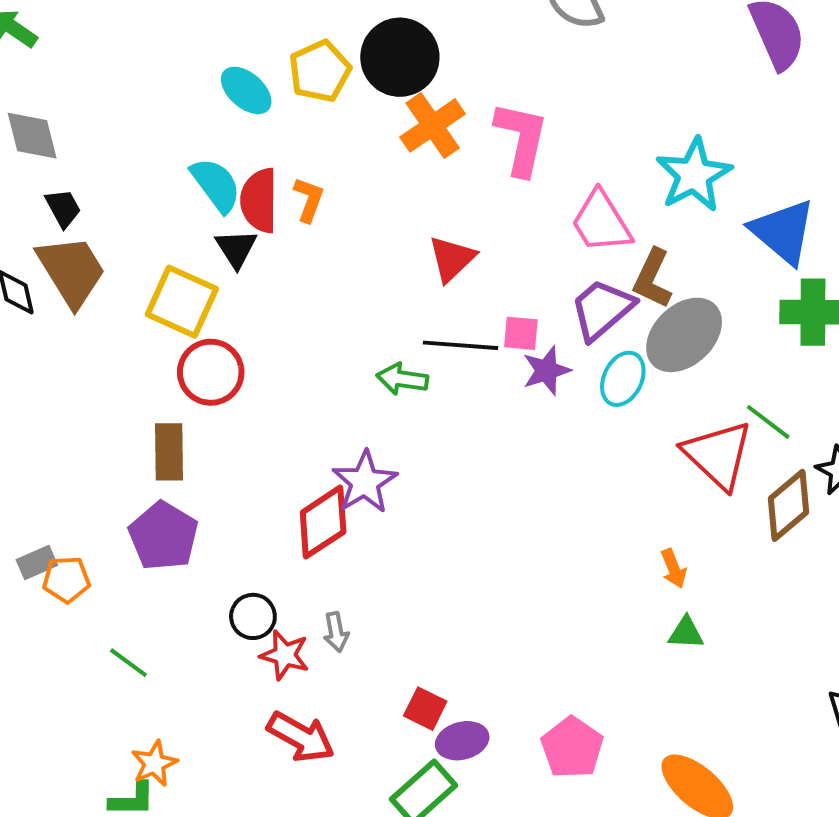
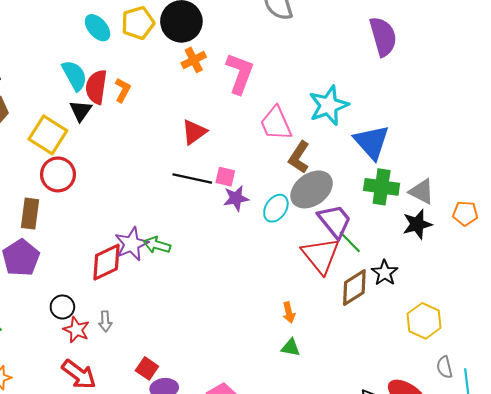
orange cross: (433, 125) -> (194, 60), size x0.7
purple trapezoid: (602, 309) -> (335, 221), moved, turned 84
green arrow: (402, 379) -> (157, 245), moved

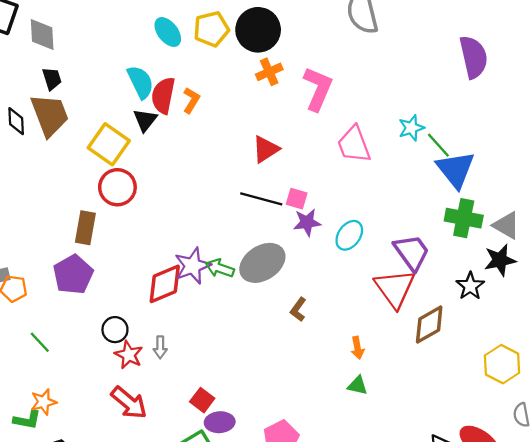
cyan star: (329, 105) -> (411, 128), size x0.6
brown L-shape: (299, 157) -> (298, 309), moved, size x0.7
gray ellipse: (312, 189) -> (262, 263), moved
green line: (350, 242) -> (438, 145), moved
black star: (385, 273) -> (470, 286), moved

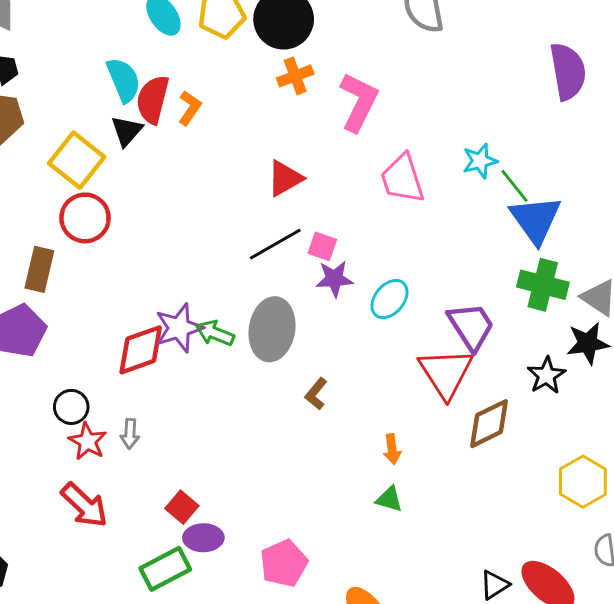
black line: (261, 199) -> (275, 244), turned -48
gray ellipse: (262, 263) -> (272, 329), turned -51

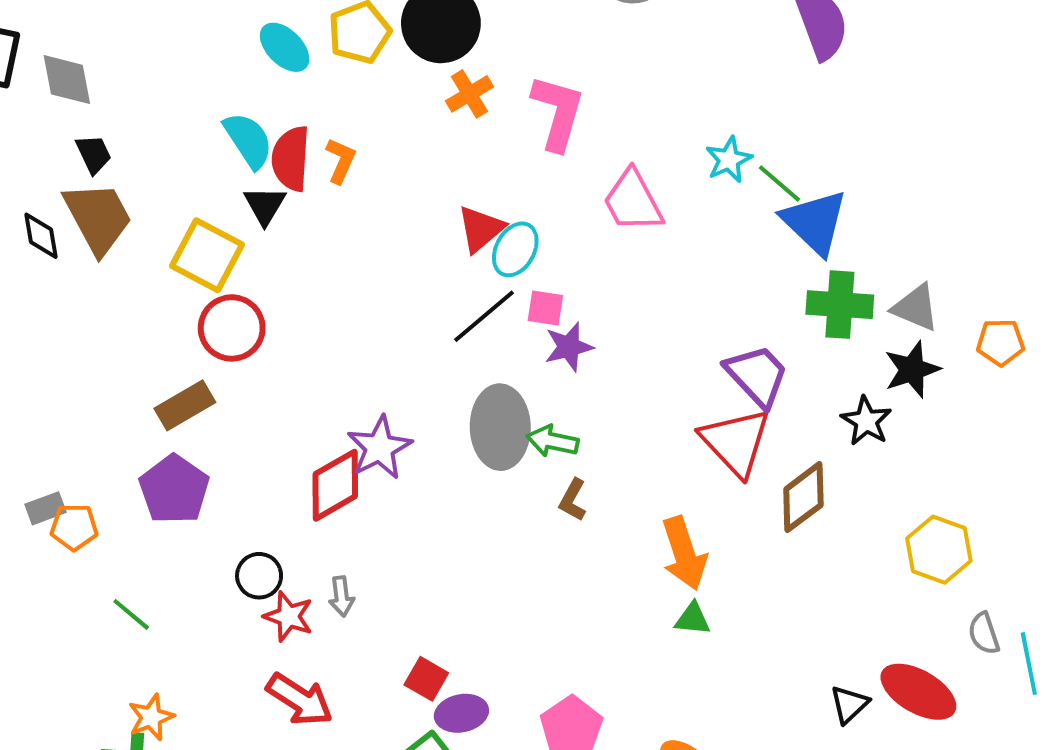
brown rectangle: (39, 269) -> (185, 405), turned 57
cyan ellipse: (389, 299) -> (515, 249), moved
green arrow: (215, 333) -> (552, 441), moved
orange arrow: (392, 449) -> (684, 553), size x1.8

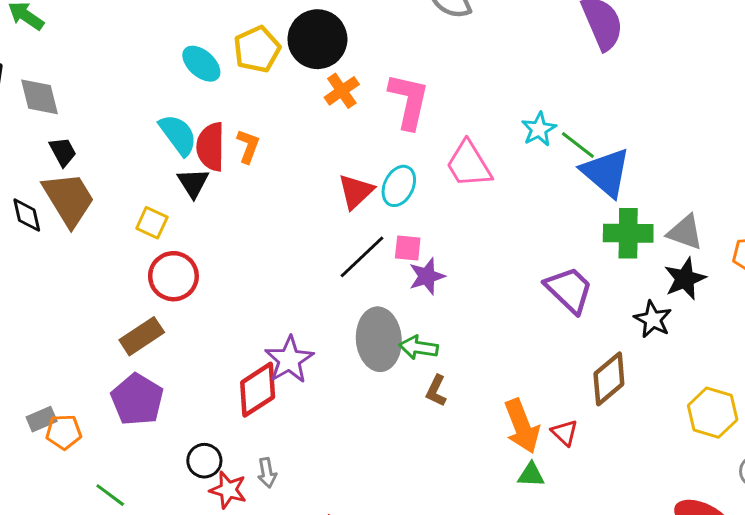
cyan ellipse: (515, 249) -> (399, 186), moved
yellow square: (207, 255) -> (152, 223), size x0.6
red triangle: (736, 442) -> (565, 433), moved, size x0.5

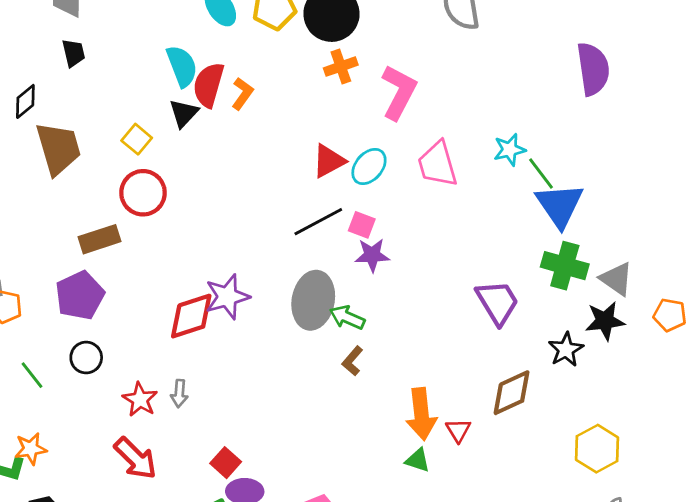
brown trapezoid: (69, 199) -> (58, 148), moved
black diamond: (27, 215) -> (25, 101), turned 48
black circle: (204, 461) -> (86, 358), moved

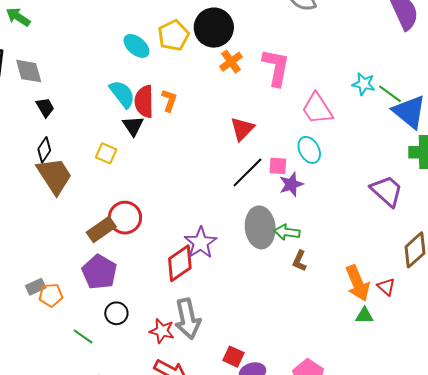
black diamond: (25, 101) -> (44, 150), moved
cyan star: (510, 150) -> (364, 84), turned -30
cyan ellipse: (369, 167) -> (309, 150), moved, turned -52
red circle: (143, 193) -> (125, 218), moved
gray arrow: (179, 393) -> (188, 319), size x2.0

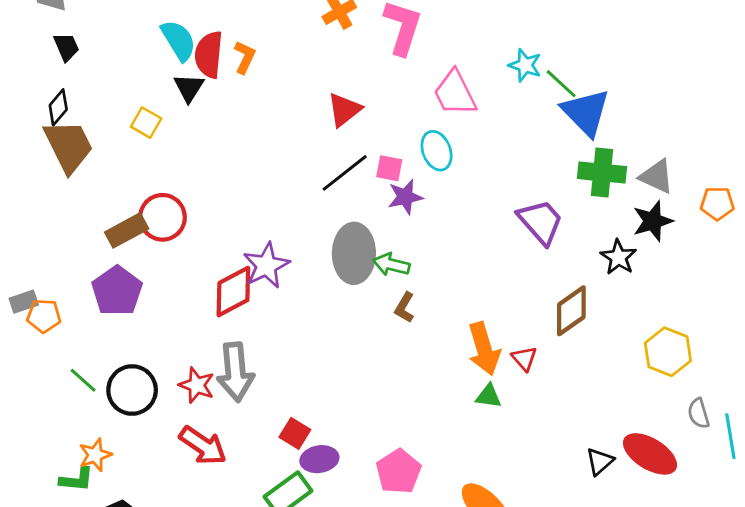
black circle: (116, 313) -> (132, 390), moved, size x1.5

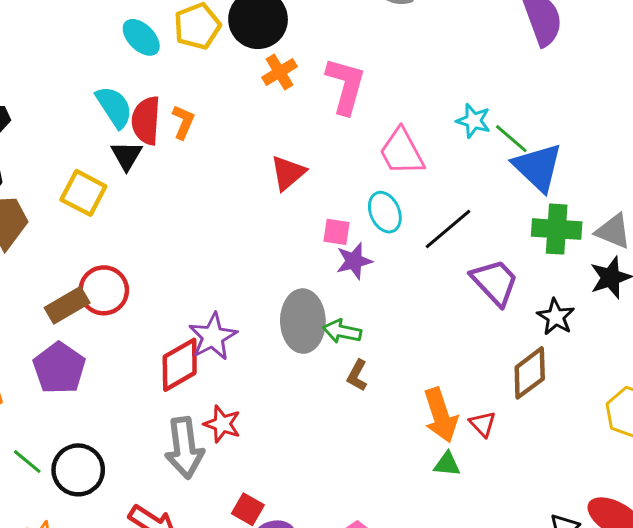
yellow square: (146, 123) -> (83, 193), size x1.4
black line: (345, 173) -> (448, 229), moved
black star: (618, 257) -> (556, 317), moved
red star: (197, 385) -> (222, 424), moved

